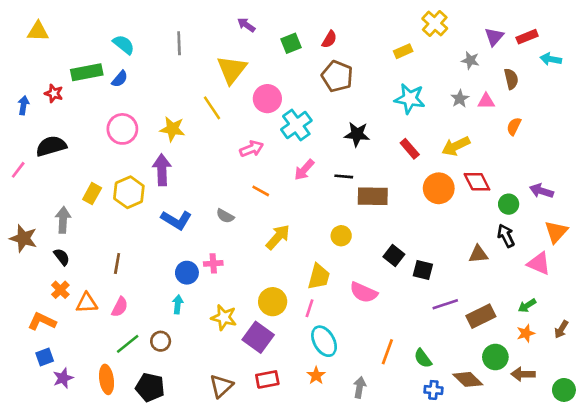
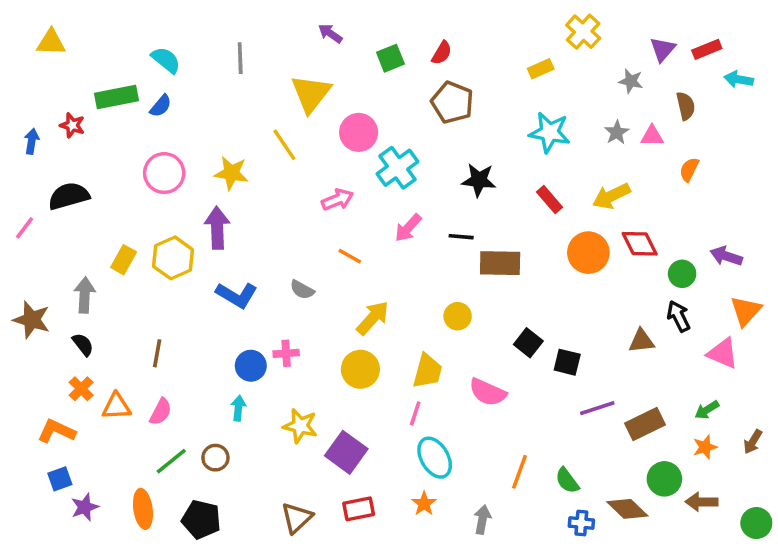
yellow circle: (273, 302) -> (360, 369), moved

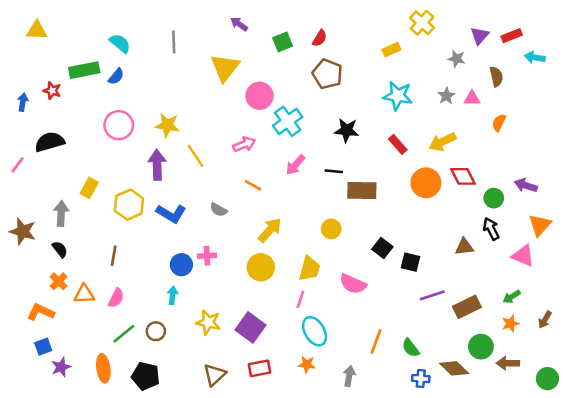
yellow line: (284, 145) -> (196, 156), moved
yellow hexagon: (173, 258) -> (129, 205), moved
yellow star: (300, 426) -> (208, 322), moved
orange star: (424, 504) -> (307, 365), turned -30

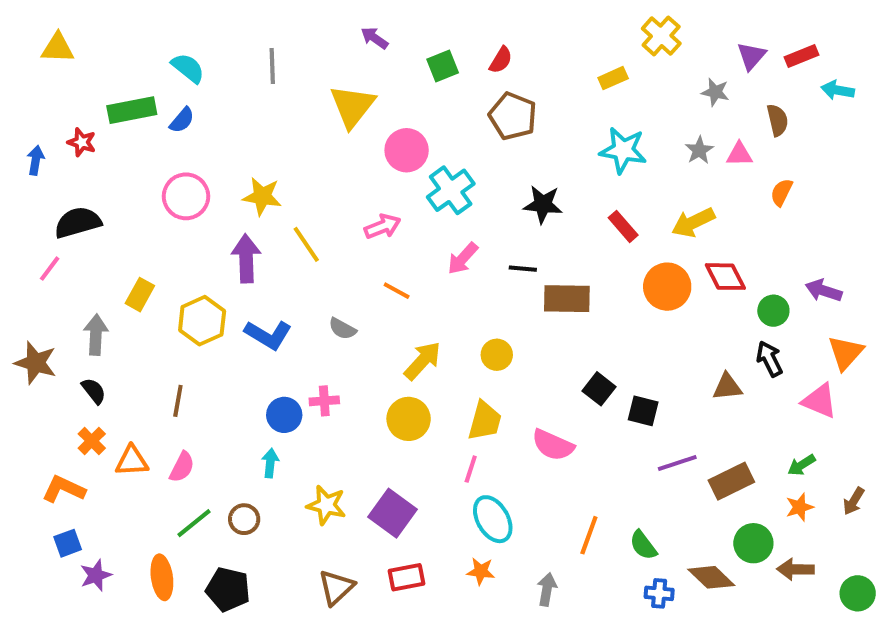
pink line: (18, 165) -> (50, 269), moved
yellow circle: (331, 229) -> (497, 355), moved

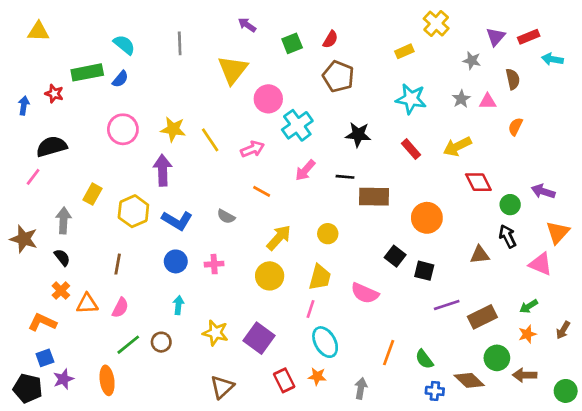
yellow line: (306, 244) -> (210, 140), moved
orange circle: (667, 287) -> (427, 218), moved
blue circle: (284, 415) -> (176, 261), moved
red rectangle: (407, 577) -> (284, 380), moved, turned 75
black pentagon: (228, 589) -> (28, 388), moved

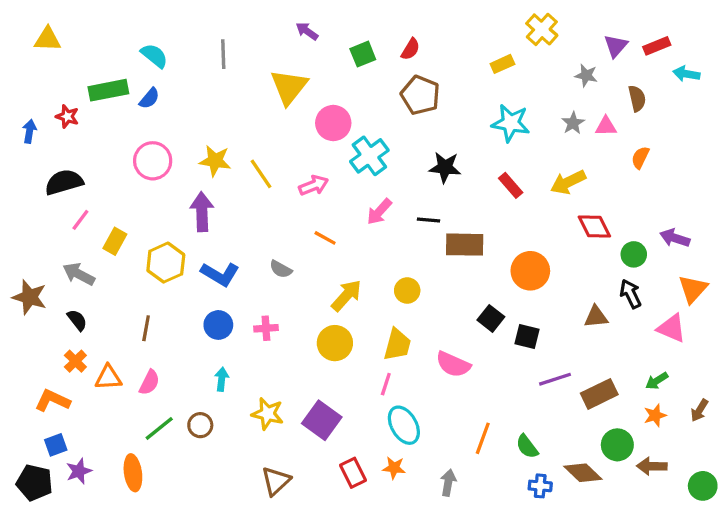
pink line: (33, 177) -> (80, 220), moved
gray arrow: (63, 220) -> (79, 274), turned -65

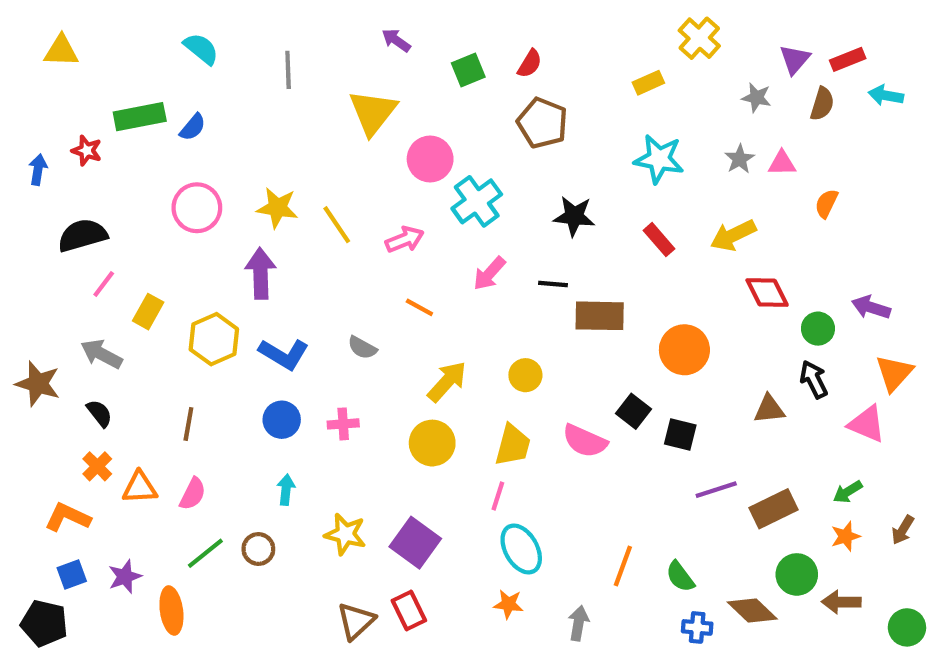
cyan semicircle: (154, 56) -> (201, 49), moved
brown semicircle: (637, 98) -> (822, 104), moved, turned 30
pink semicircle: (453, 364) -> (585, 441), moved
purple star: (79, 471) -> (125, 577), moved
red rectangle: (353, 473) -> (409, 610), moved

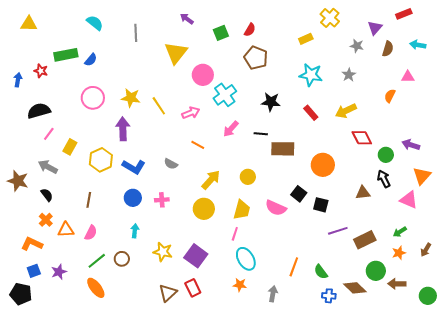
red rectangle: (848, 59) -> (404, 14), moved
pink triangle: (782, 163) -> (408, 77), moved
orange ellipse: (171, 610) -> (96, 288), moved, turned -30

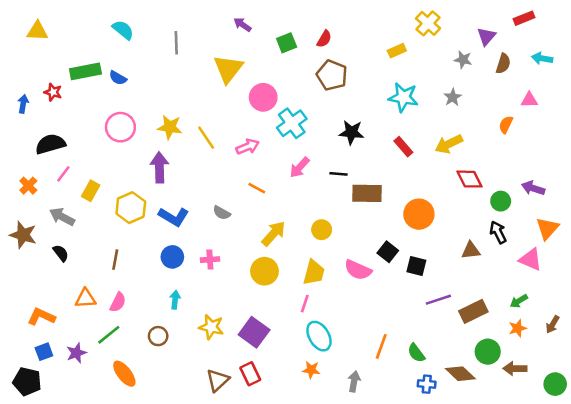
blue semicircle: (91, 60) -> (118, 78), turned 80
orange cross: (46, 220) -> (28, 186), moved
green line: (97, 261) -> (109, 335), moved

